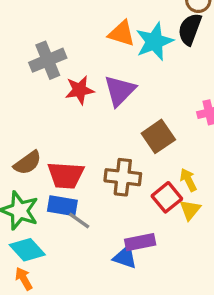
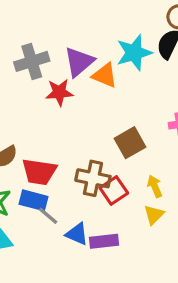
orange triangle: (122, 33) -> (105, 75), moved
purple triangle: (120, 91) -> (79, 62), moved
red square: (167, 197) -> (114, 190), moved
blue triangle: (125, 257) -> (77, 234), moved

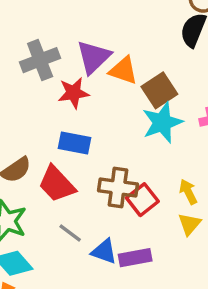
cyan star: (134, 53) -> (162, 122), moved
brown square: (130, 143) -> (159, 90), moved
red trapezoid: (39, 172) -> (57, 184), turned 42
blue rectangle: (34, 200) -> (74, 143), moved

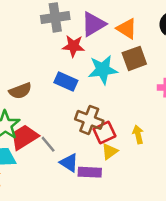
orange triangle: (123, 70) -> (127, 29), moved
cyan star: (162, 122) -> (103, 70), moved
red trapezoid: (57, 184) -> (24, 137), moved, turned 88
yellow triangle: (189, 224) -> (110, 151), moved

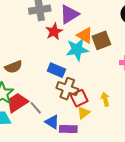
orange triangle: (127, 29) -> (85, 35), moved
red star: (73, 46) -> (54, 32), turned -30
blue rectangle: (66, 82) -> (56, 70), moved

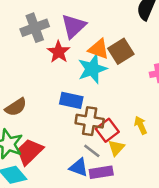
gray line: (36, 108) -> (92, 151), moved

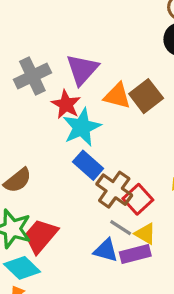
cyan star: (92, 69) -> (82, 127), moved
blue rectangle: (71, 100) -> (88, 165), turned 35
brown cross: (90, 121) -> (114, 190), turned 32
yellow triangle: (116, 148) -> (145, 234), moved, turned -36

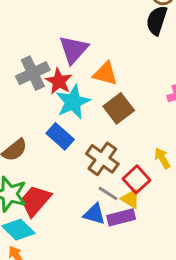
gray cross: (32, 76) -> (33, 73), moved
brown square: (146, 96) -> (119, 108), moved
blue rectangle: (88, 165) -> (60, 136), moved
red square: (138, 199) -> (136, 179), moved

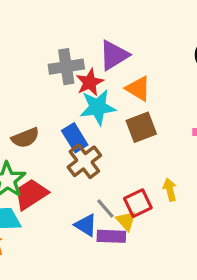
brown cross: (102, 159) -> (84, 161), moved

